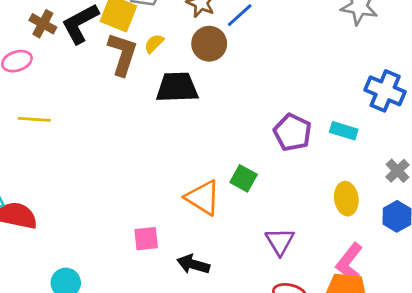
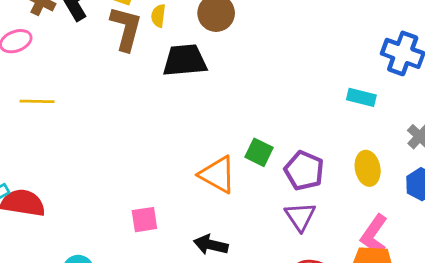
yellow semicircle: (154, 44) -> (158, 16), turned -35
purple pentagon: (292, 132) -> (304, 171), moved
pink square: (146, 239) -> (144, 220), moved

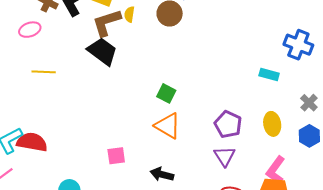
brown L-shape: (126, 28) -> (107, 23), turned -124
black trapezoid: (185, 60) -> (102, 51), moved, turned 40
green square: (259, 152) -> (166, 93), moved

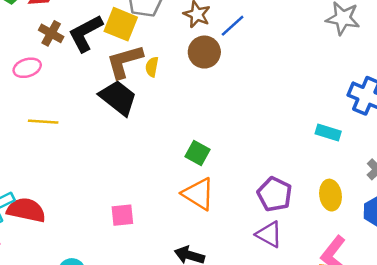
yellow semicircle: (129, 14) -> (152, 67), moved
pink square: (116, 156) -> (122, 215), moved
purple triangle: (224, 156) -> (269, 234), turned -30

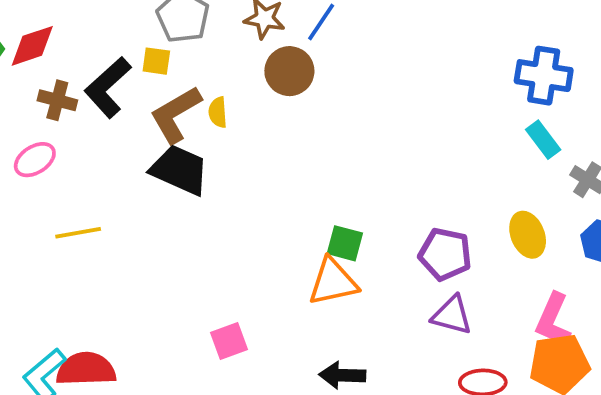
yellow square: (121, 24) -> (156, 61), size x0.6
cyan rectangle: (328, 132) -> (543, 140), moved, turned 50
green square: (198, 153) -> (345, 243), moved
orange triangle: (198, 194) -> (333, 282), turned -30

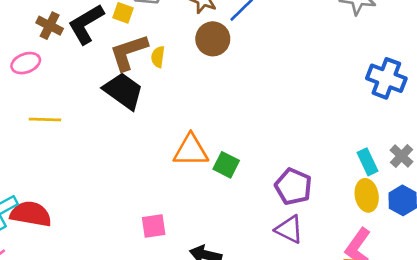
cyan rectangle: (543, 140) -> (368, 162), moved
yellow ellipse: (528, 235) -> (367, 195), moved
orange triangle: (333, 282) -> (191, 150), moved
pink square: (229, 341) -> (154, 226), moved

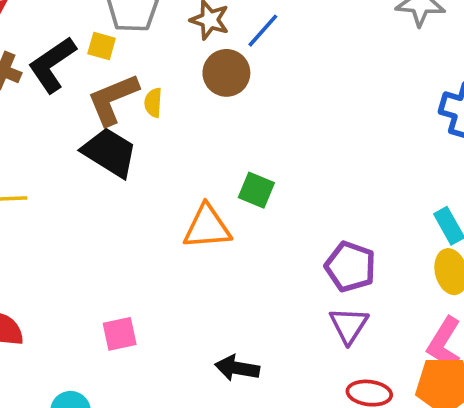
green square: (226, 165) -> (256, 190), moved
pink square: (154, 226) -> (120, 334), moved
purple triangle: (289, 229) -> (349, 325), turned 40

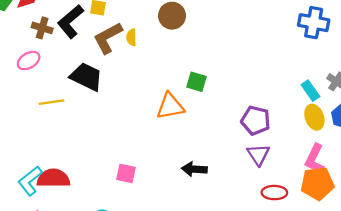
black trapezoid: (109, 152) -> (86, 77), moved
pink square: (120, 334) -> (126, 173), turned 30
black arrow: (237, 368) -> (194, 169), moved

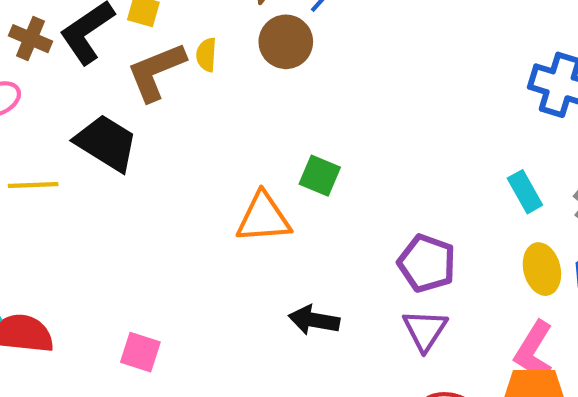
yellow semicircle: (131, 37) -> (206, 55), moved
cyan rectangle: (310, 91) -> (525, 192), moved
black arrow: (194, 169) -> (314, 320), moved
pink square: (126, 173) -> (140, 352), moved

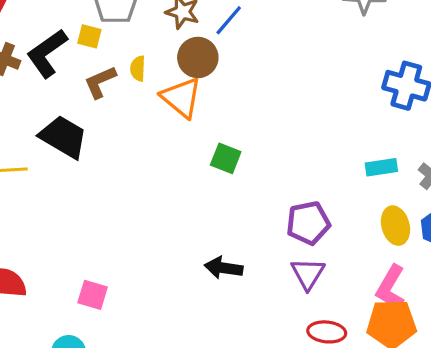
brown L-shape: (156, 72) -> (100, 82), size x0.7
cyan rectangle: (525, 192) -> (381, 167), turned -68
orange triangle: (263, 218) -> (181, 98), moved, turned 45
purple pentagon: (427, 263) -> (308, 223), turned -30

